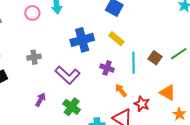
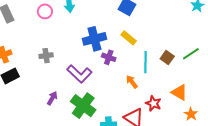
purple cross: (107, 68) -> (109, 57), moved
orange arrow: (121, 90) -> (132, 82), moved
green cross: (72, 107) -> (83, 106), size x1.4

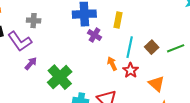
yellow rectangle: (129, 38) -> (118, 20), turned 49
purple L-shape: (79, 74) -> (20, 41), moved
red star: (153, 103) -> (131, 70), moved

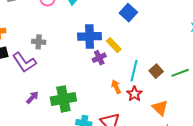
yellow rectangle: (118, 20) -> (114, 45), moved, turned -56
purple cross: (95, 35) -> (99, 58), turned 32
purple arrow: (31, 63) -> (32, 97), moved
green cross: (60, 77) -> (63, 99), turned 30

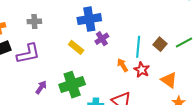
gray cross: (39, 42) -> (34, 21), moved
yellow rectangle: (114, 45) -> (76, 47), moved
purple L-shape: (24, 62) -> (28, 54), turned -60

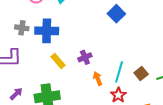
blue cross: (89, 19) -> (47, 31), moved
orange arrow: (123, 65) -> (98, 79), moved

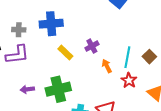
gray cross: (22, 28) -> (19, 30), moved
purple arrow: (16, 94) -> (27, 89), turned -136

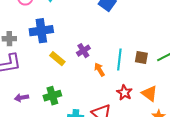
brown square: (149, 57) -> (141, 57), turned -32
red star: (129, 80) -> (124, 93), moved
green cross: (58, 89) -> (52, 96), size x0.7

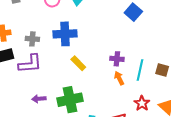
purple cross: (83, 51) -> (117, 59), moved, turned 32
green cross: (52, 96) -> (70, 100), size x1.4

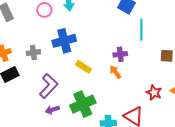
purple L-shape: (30, 64) -> (48, 86), moved, turned -30
cyan line: (140, 70) -> (141, 30), moved
orange arrow: (119, 78) -> (115, 72), moved

